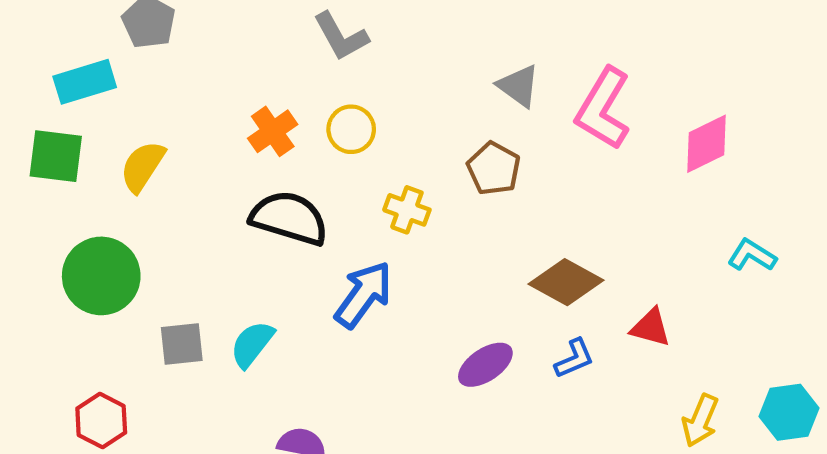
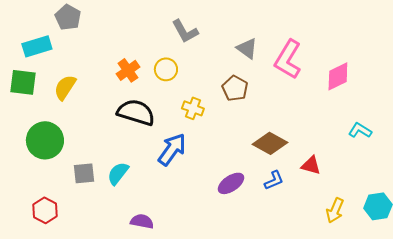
gray L-shape: (341, 36) -> (185, 31), moved

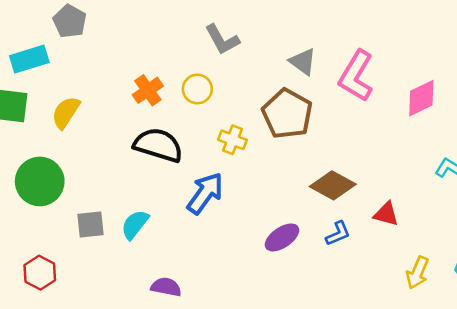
brown pentagon: (235, 88) -> (287, 114), size x1.5

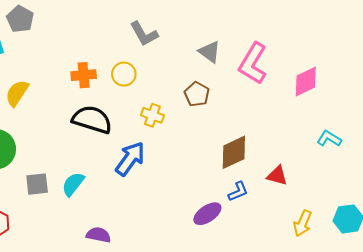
orange cross: (148, 90) -> (84, 75), turned 30
brown pentagon: (287, 114) -> (197, 94), size x0.6
brown diamond: (333, 185) -> (234, 152), turned -54
purple ellipse: (282, 237) -> (207, 214), moved

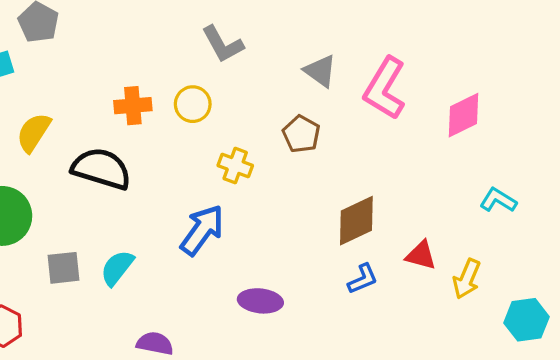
black semicircle: (92, 120) -> (101, 169), moved
purple ellipse: (207, 214) -> (260, 301), moved, turned 40
yellow arrow: (303, 223) -> (467, 279), moved

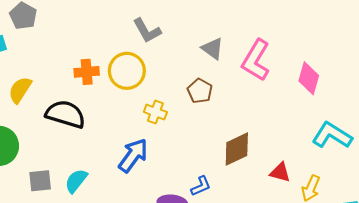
yellow circle: (193, 104) -> (127, 71), size x1.5
pink diamond: (464, 115) -> (309, 78), turned -48
cyan L-shape: (498, 200) -> (332, 135), size x1.6
blue L-shape: (363, 279) -> (201, 186), moved

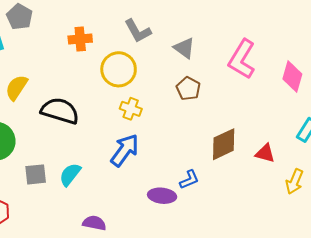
gray triangle: (212, 49) -> (184, 48), moved
orange cross: (87, 72) -> (80, 39), moved
yellow cross: (155, 112) -> (131, 109), moved
red triangle: (280, 172) -> (265, 153), moved

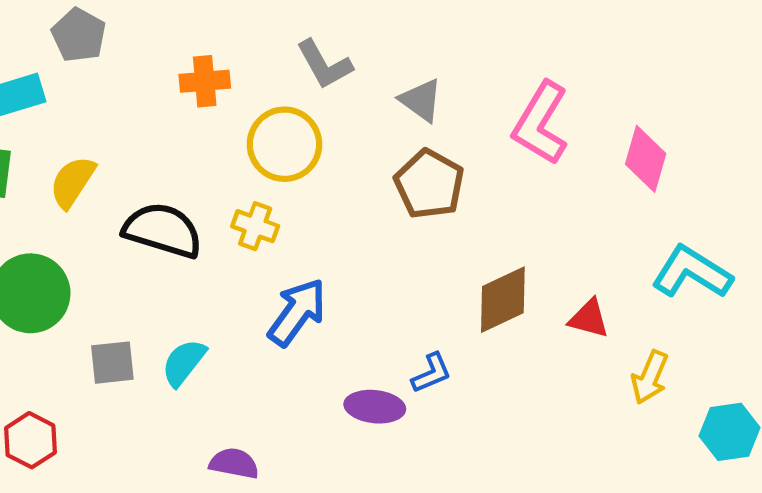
brown pentagon: (188, 89) -> (429, 184), size x1.4
yellow cross: (131, 109) -> (255, 226), moved

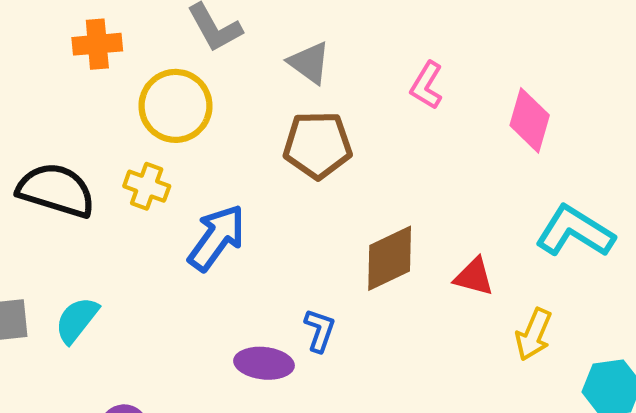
pink L-shape: (541, 123) -> (427, 85), size x0.6
brown pentagon: (429, 184) -> (318, 145), turned -30
blue arrow: (297, 312) -> (217, 238), moved
blue L-shape: (431, 373) -> (320, 330), turned -48

